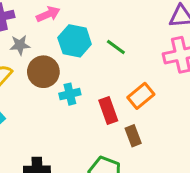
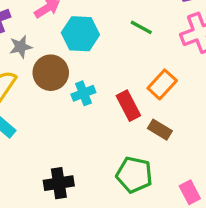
green line: (116, 47) -> (141, 27), moved
brown rectangle: (133, 136) -> (160, 130), turned -30

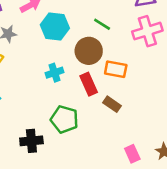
brown circle: (51, 73) -> (89, 51), moved
orange rectangle: (162, 84) -> (116, 69), turned 55
green pentagon: (134, 175) -> (64, 119), moved

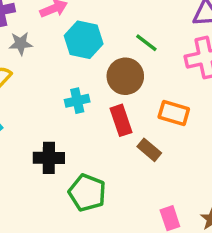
orange rectangle: (116, 69) -> (174, 113), moved
green pentagon: (64, 119) -> (87, 193), moved
black cross: (31, 141) -> (49, 158), moved

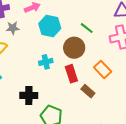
orange rectangle: (174, 113) -> (103, 70), turned 30

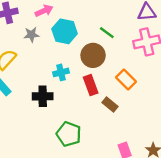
gray star: (13, 28) -> (31, 35), moved
black cross: (29, 95) -> (43, 96), moved

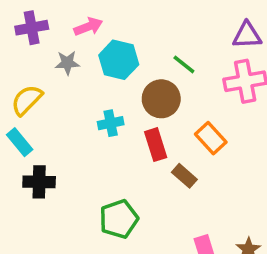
black cross: (43, 96) -> (39, 182), moved
green pentagon: (69, 134) -> (119, 219), turned 30

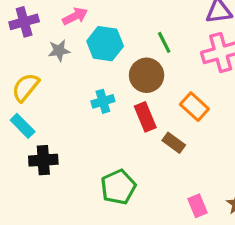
green line: (184, 64) -> (164, 42), turned 30

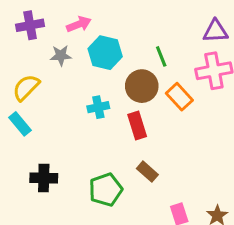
orange rectangle: (194, 107) -> (179, 97), moved
brown rectangle: (174, 143) -> (147, 172), moved
black cross: (43, 160) -> (44, 178), moved

